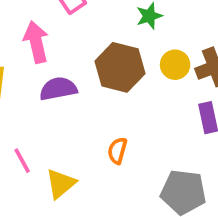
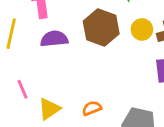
orange semicircle: (117, 151) -> (92, 108), moved, turned 48

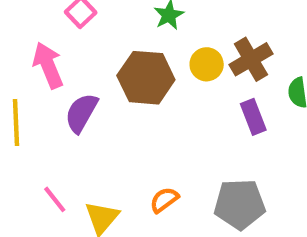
purple semicircle: (54, 39) -> (81, 113), turned -40

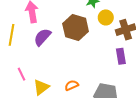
yellow circle: (207, 64) -> (106, 17), moved

